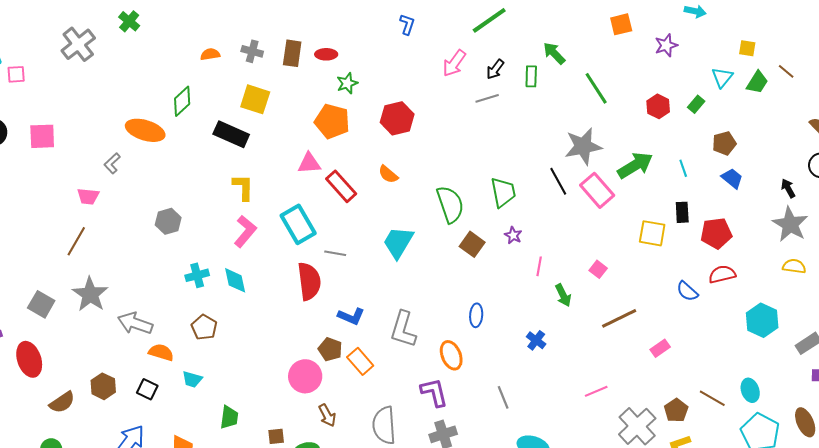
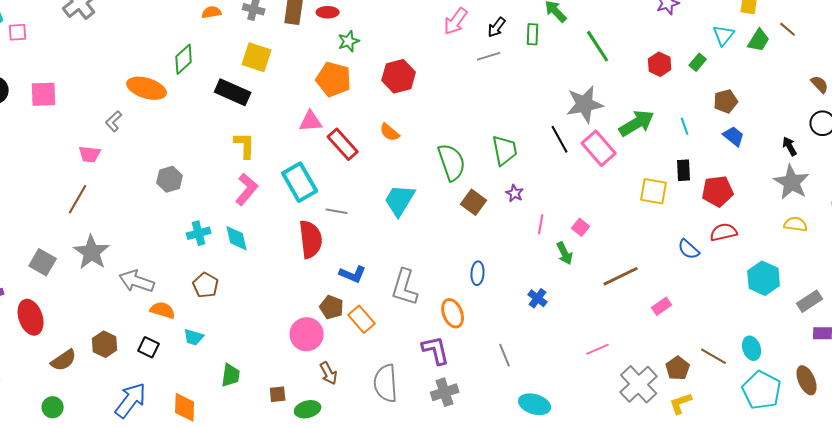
pink square: (598, 269) -> (581, 227), moved

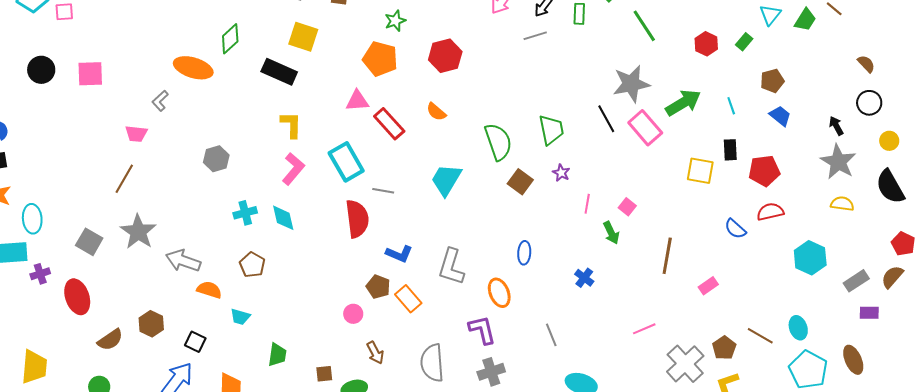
brown line: (621, 276) -> (667, 256), turned -54
pink circle: (307, 334) -> (353, 314), size x0.6
black square: (149, 347) -> (195, 342), moved

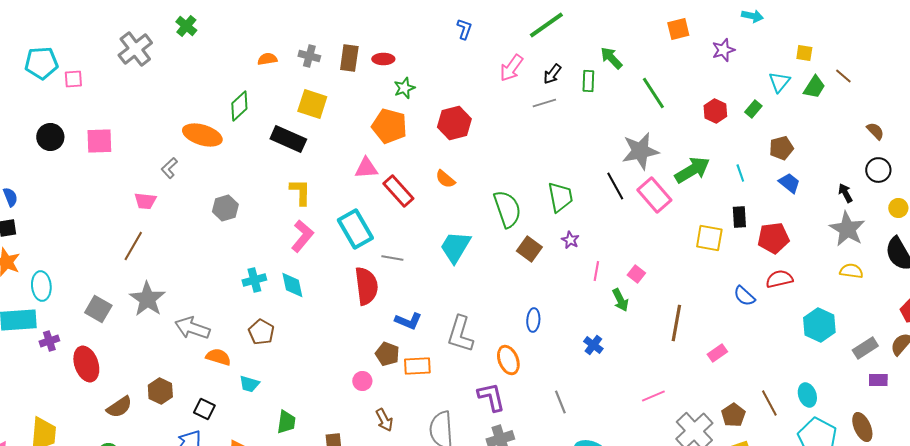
gray hexagon: (216, 159) -> (225, 208), moved
orange rectangle: (408, 299) -> (417, 366), turned -52
brown line: (760, 336) -> (769, 403), turned 32

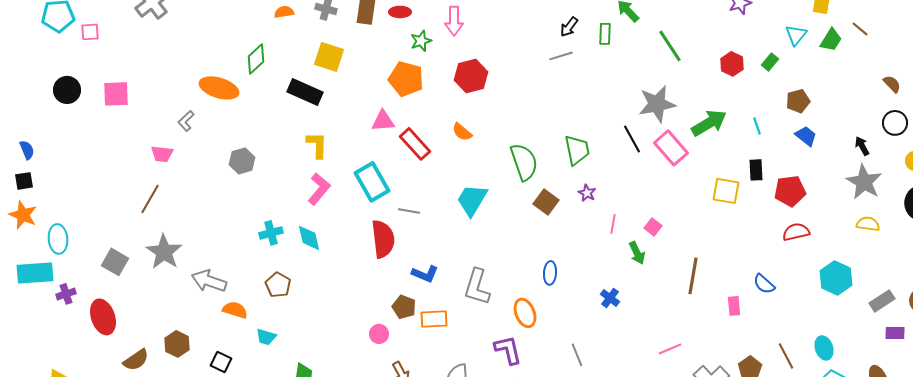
pink arrow: (511, 68) -> (454, 21), moved, turned -36
blue semicircle: (744, 296) -> (764, 284), moved
pink rectangle: (717, 353) -> (734, 306), turned -60

